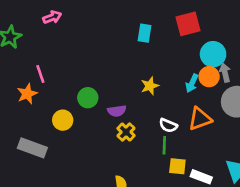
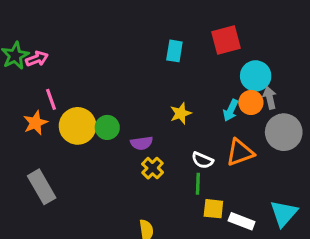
pink arrow: (52, 17) -> (37, 59), moved
yellow circle: (63, 120) -> (78, 126), moved, size x1.5
gray rectangle: (32, 148) -> (42, 187), turned 40

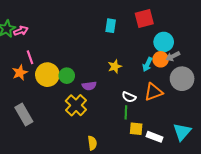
gray arrow: (270, 98) -> (173, 56), turned -104
yellow cross: (153, 168) -> (76, 105), moved, size x1.5

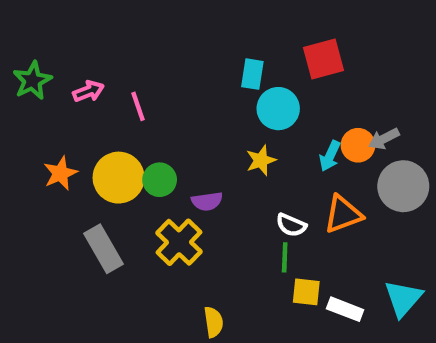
pink arrow: (21, 31) -> (88, 91), moved
cyan circle: (164, 42) -> (278, 109), moved
pink line: (30, 57) -> (138, 106), moved
gray rectangle: (24, 114) -> (104, 249), moved

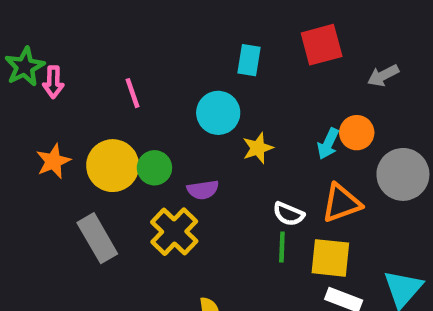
pink arrow: (88, 91) -> (53, 82), moved, turned 112
cyan circle: (278, 109) -> (218, 113), moved
gray arrow: (384, 139) -> (383, 75), moved
yellow square: (306, 292) -> (330, 258), moved, size x1.4

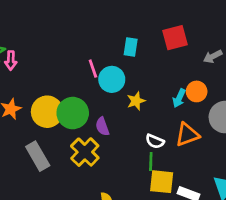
pink line: (132, 93) -> (93, 69), moved
green circle: (154, 168) -> (73, 113), size x1.5
purple semicircle: (203, 190) -> (102, 126), turned 78
yellow square: (330, 258) -> (162, 182), moved

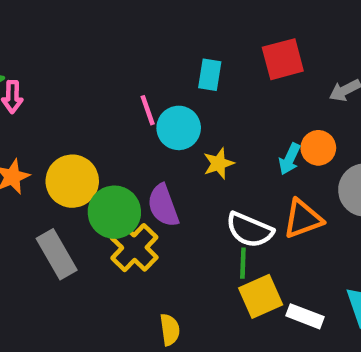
green circle: (73, 113) -> (114, 212), moved
purple semicircle: (102, 126) -> (163, 206), size x1.4
white semicircle: (155, 141) -> (250, 230), size x1.5
yellow square: (162, 182) -> (261, 296), turned -30

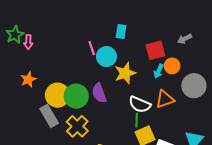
red square: (283, 59) -> (155, 50), moved
yellow star: (219, 163) -> (125, 73), size x1.5
yellow circle: (72, 181) -> (57, 95), moved
yellow cross: (134, 248) -> (77, 126), moved

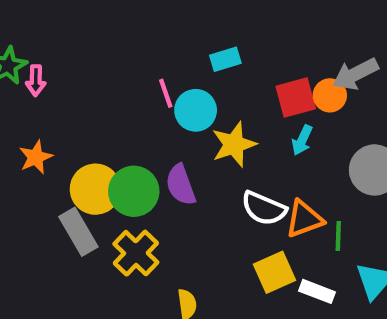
cyan rectangle: (121, 32) -> (225, 59), turned 64
gray arrow: (185, 39) -> (355, 74), size x1.5
orange circle: (172, 66) -> (330, 95), moved
orange triangle: (165, 99) -> (304, 219), moved
green line: (137, 120) -> (338, 236), moved

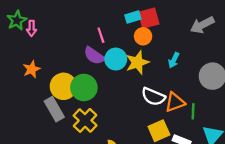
orange circle: (330, 95) -> (143, 36), moved
red square: (296, 98) -> (149, 18), moved
cyan circle: (196, 110) -> (116, 59), moved
purple semicircle: (181, 185) -> (94, 56), moved, turned -35

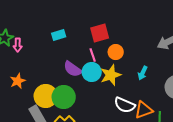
cyan rectangle: (133, 17) -> (59, 35), moved
red square: (149, 18) -> (100, 33), moved
pink line: (101, 35) -> (93, 55), moved

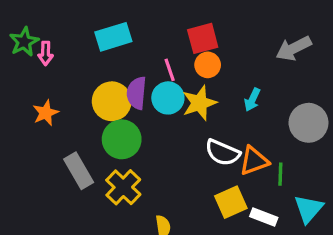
red square: (100, 33) -> (203, 38), moved
cyan rectangle: (59, 35) -> (113, 37), size x1.5
purple semicircle: (73, 69) -> (137, 93), turned 60
yellow circle: (46, 96) -> (112, 101), moved

